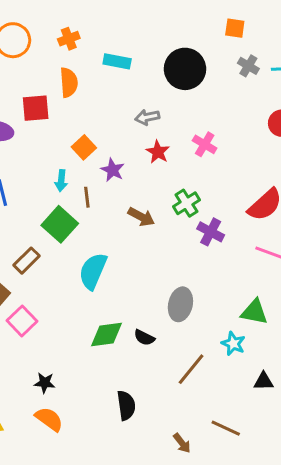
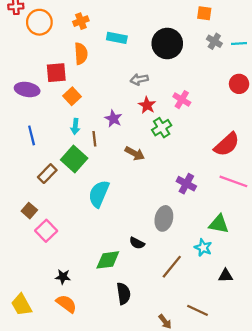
orange square: (84, 147) -> (72, 96), moved
green cross: (187, 203) -> (162, 128), moved
purple cross: (211, 232) -> (186, 184), moved
brown rectangle: (27, 261) -> (47, 174), moved
green diamond: (107, 335) -> (108, 260), moved

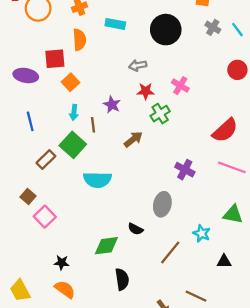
cyan line: (239, 43) -> (237, 30), turned 56
red star: (147, 105) -> (146, 91), turned -30
brown arrow: (135, 153) -> (133, 139), turned -66
cyan semicircle: (99, 194) -> (97, 180), turned -112
green triangle: (219, 224) -> (233, 214), moved

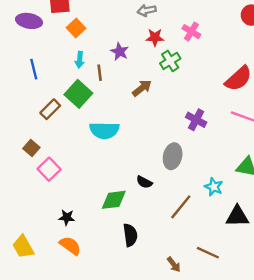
black triangle: (224, 261) -> (237, 216), size x1.5

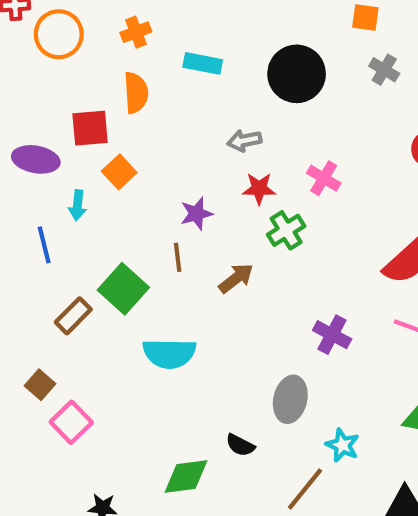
purple star: (120, 52) -> (196, 214), turned 30
cyan arrow: (80, 60) -> (78, 205), moved
brown line: (100, 73) -> (178, 257), moved
cyan star: (214, 187) -> (342, 445), moved

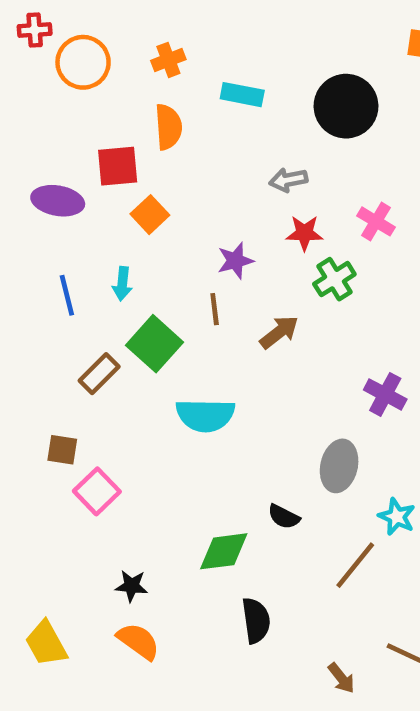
cyan arrow: (78, 205) -> (122, 284), moved
brown square: (40, 385) -> (62, 450), turned -32

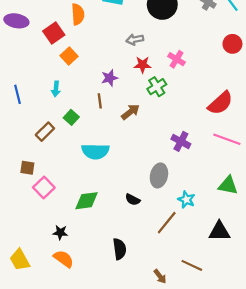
red square: (118, 166) -> (54, 33), turned -30
purple ellipse: (58, 201) -> (16, 21), moved
blue line: (67, 295) -> (18, 94), moved
green square: (155, 344) -> (71, 117), size x0.6
green diamond: (224, 551) -> (87, 201), moved

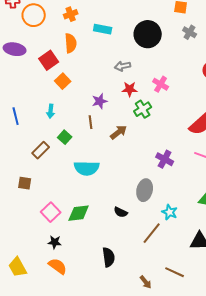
pink square: (44, 188) -> (51, 212), moved

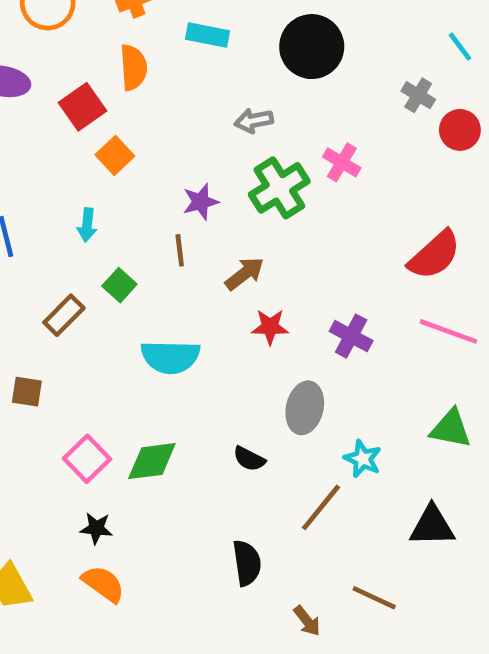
gray cross: (190, 32) -> (418, 95), moved
red star: (130, 89) -> (270, 327), moved
green cross: (143, 109) -> (279, 188), moved, size x1.4
black semicircle: (109, 257) -> (247, 563), moved

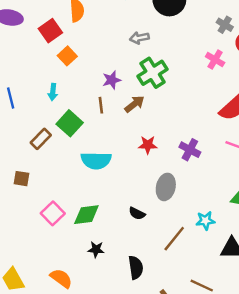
pink cross: (342, 162) -> (215, 60), moved
brown arrow: (245, 274) -> (135, 104), moved
green square: (119, 285) -> (70, 123), size x1.5
cyan star: (363, 459) -> (205, 221), moved, turned -30
black star: (96, 528) -> (96, 249), moved

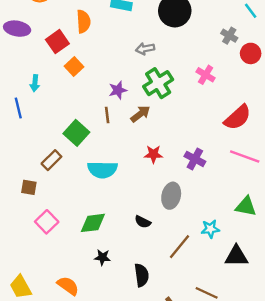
pink cross: (215, 60) -> (206, 75), moved
cyan arrow: (53, 92) -> (35, 83), moved
brown rectangle: (41, 139) -> (51, 160), moved
pink square: (53, 213) -> (47, 222), moved

